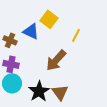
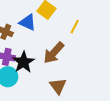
black star: (39, 91) -> (23, 62), moved

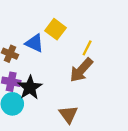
brown arrow: (54, 53) -> (81, 70), moved

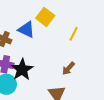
brown arrow: (81, 70) -> (68, 68), moved, size x0.6

